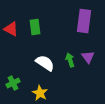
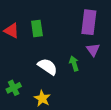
purple triangle: (88, 57) -> (93, 50), moved

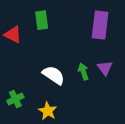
green rectangle: (37, 29) -> (42, 20), moved
purple triangle: (93, 50) -> (105, 68), moved

